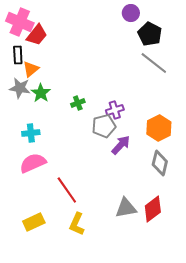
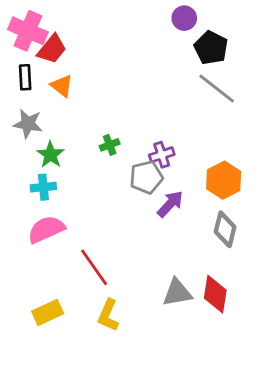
orange triangle: (31, 69) -> (62, 86), moved, turned -42
green star: (41, 93) -> (50, 155), moved
red diamond: (153, 209) -> (215, 294), turned -44

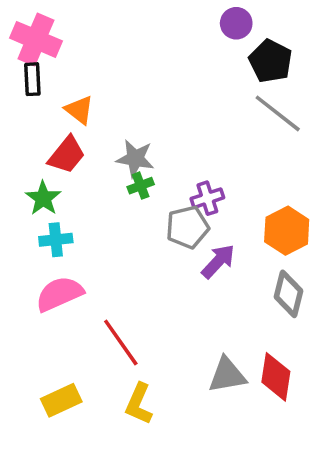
red trapezoid: (52, 49) -> (67, 155), moved
black rectangle: (25, 77) -> (32, 79), moved
gray star: (28, 124) -> (135, 159), moved
green star: (50, 155) -> (43, 198), moved

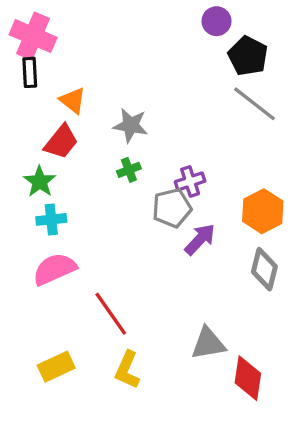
gray star: (135, 159) -> (131, 125), moved
red diamond: (276, 377) -> (248, 378), moved

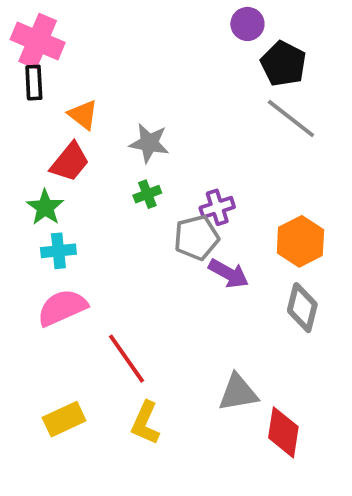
purple arrow: (200, 239) -> (229, 274), turned 76

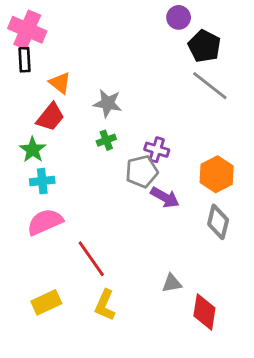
purple cross: (217, 207) -> (157, 150), turned 35
gray triangle: (238, 393) -> (172, 283), size x0.7

